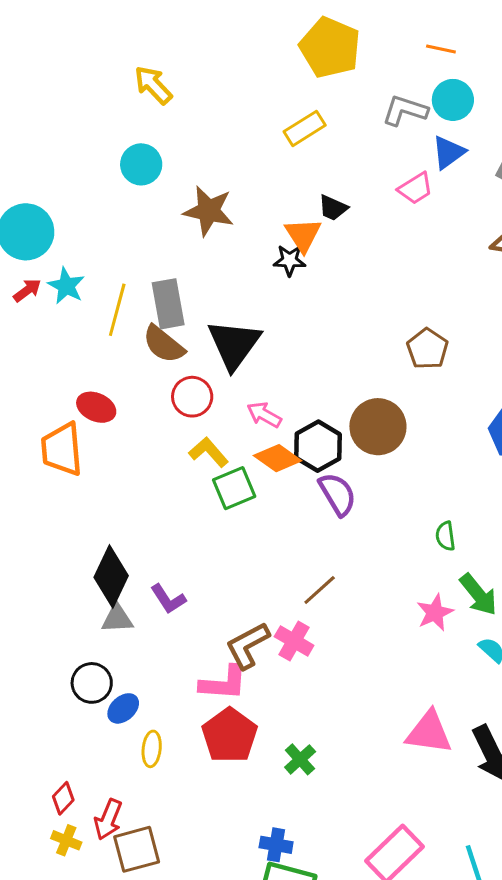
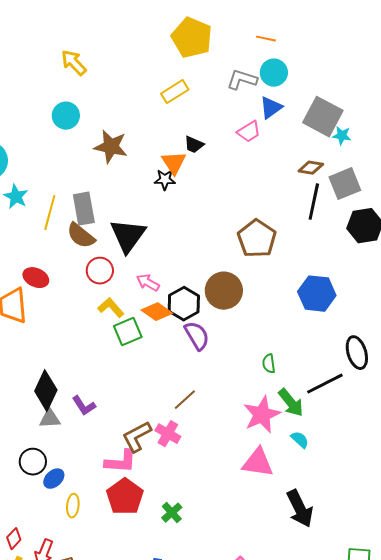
brown pentagon: (427, 349) -> (257, 239), size x1.4
pink star: (435, 613) -> (262, 415), size x1.5
pink triangle: (429, 732) -> (258, 463), moved

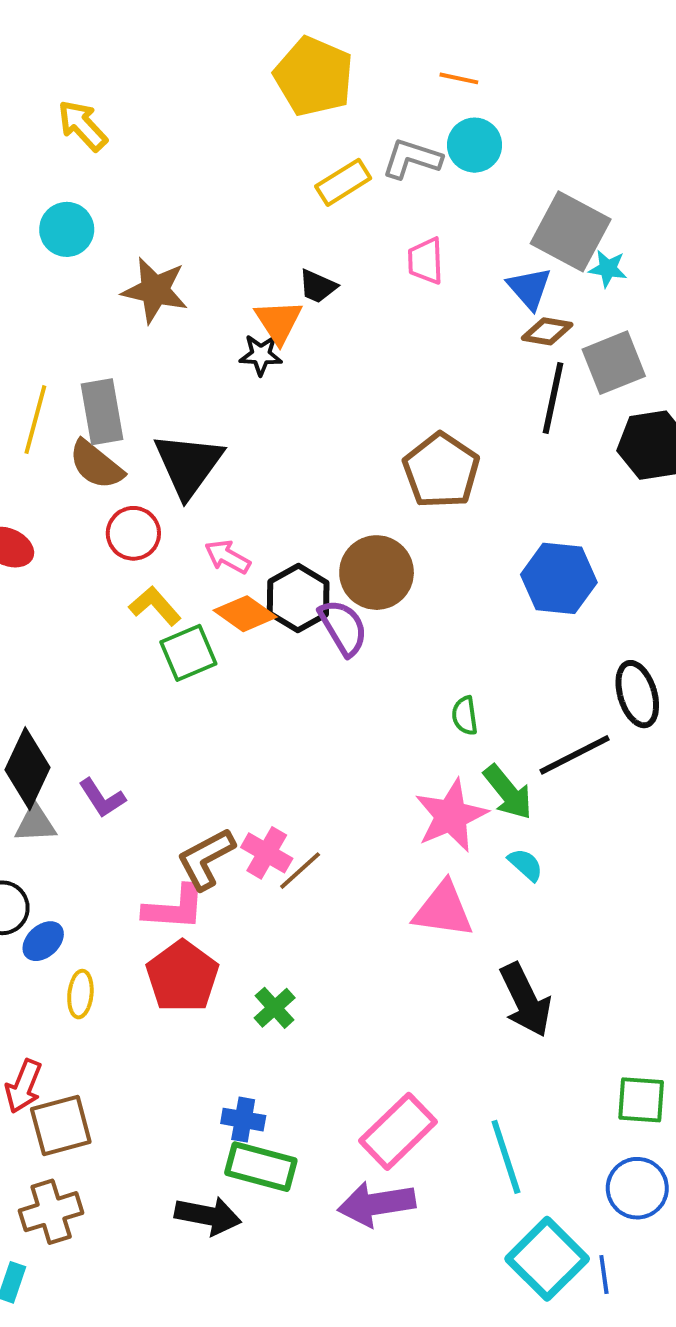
yellow rectangle: (175, 92) -> (343, 182), moved
blue triangle: (271, 108) -> (529, 288), moved, turned -35
pink trapezoid: (249, 132) -> (426, 261), turned 120
purple semicircle: (197, 336) -> (343, 627), moved
brown line: (185, 400) -> (300, 871), moved

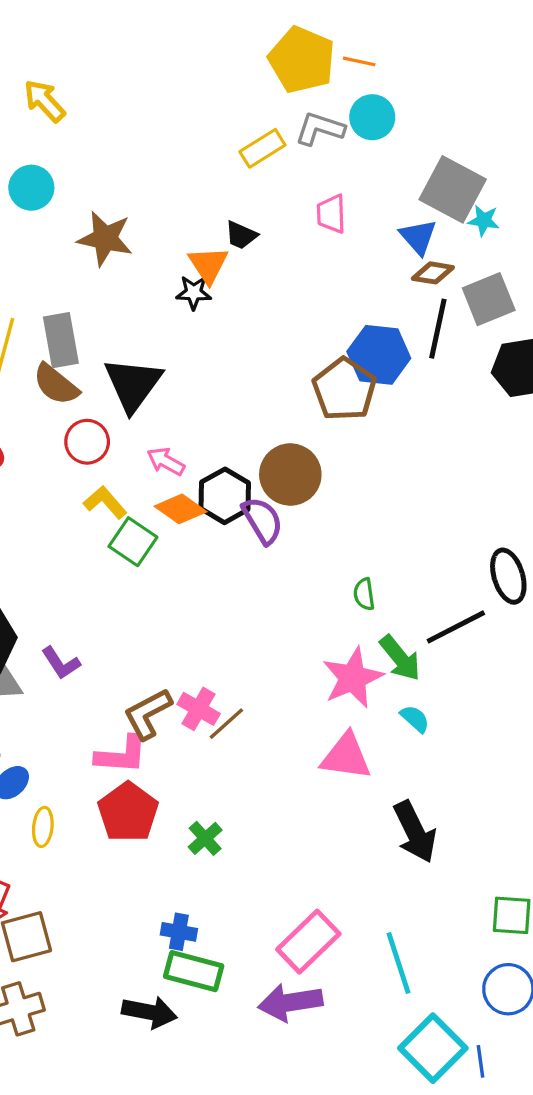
yellow pentagon: (314, 76) -> (302, 60), moved
blue hexagon: (559, 578) -> (379, 355), moved
green square: (188, 653) -> (133, 542), turned -33

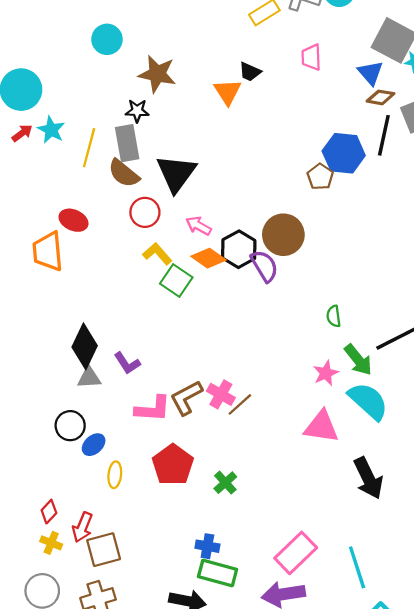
black star: (194, 293) -> (137, 111), moved
brown pentagon: (344, 389) -> (320, 177), size x0.6
pink star: (353, 678) -> (326, 373), size x0.6
cyan semicircle: (415, 719) -> (368, 401), size x2.0
pink L-shape: (122, 755) -> (153, 409), moved

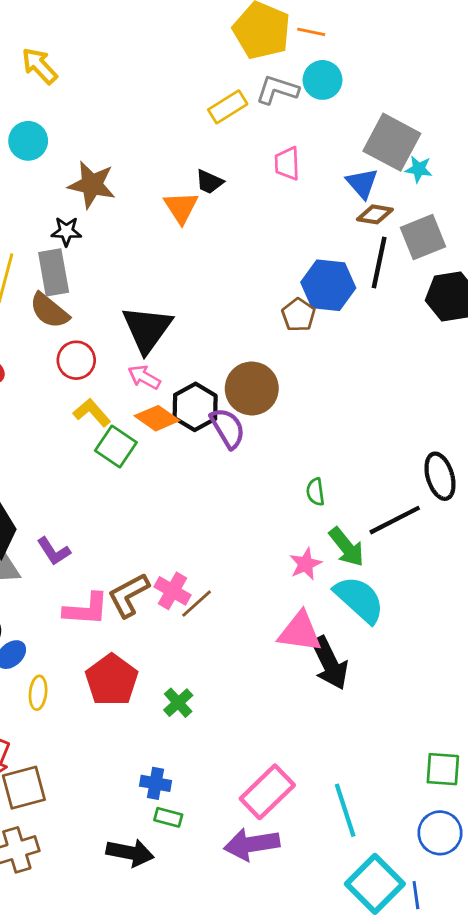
black triangle: (176, 173) -> (147, 329), moved
black arrow: (368, 478) -> (330, 663), moved
green rectangle: (218, 573) -> (168, 817), size x0.6

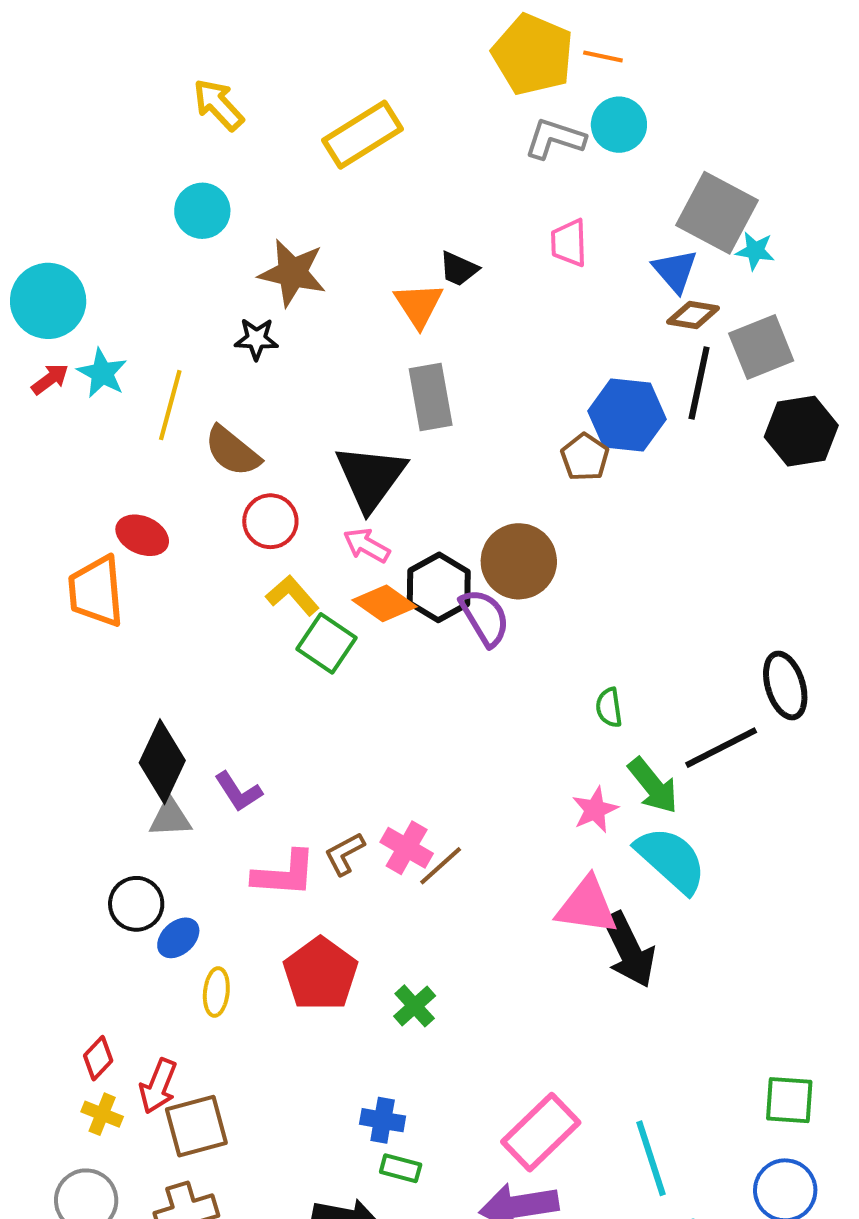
yellow rectangle: (228, 107) -> (363, 135), moved, size x1.4
gray rectangle: (54, 272) -> (431, 397), moved
brown L-shape: (129, 595) -> (345, 854), size x0.7

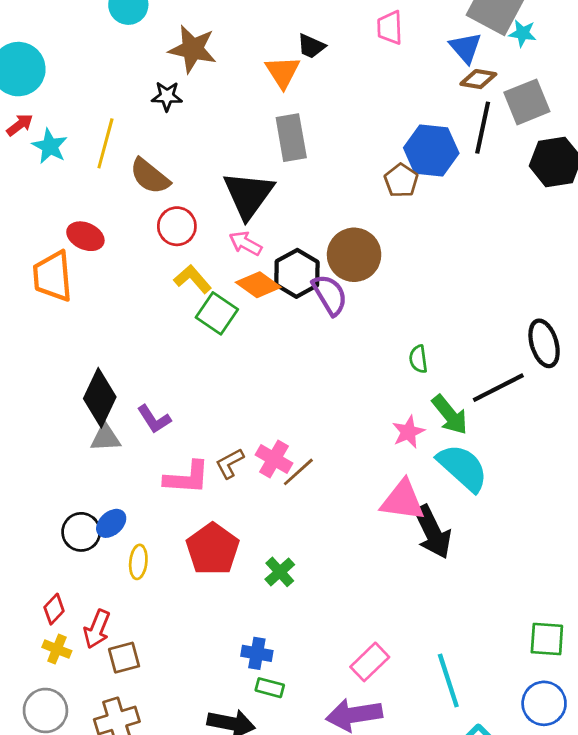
cyan star: (102, 373) -> (50, 146), moved
black circle: (136, 904) -> (81, 532), moved
brown square: (196, 1126) -> (124, 658), size x0.7
pink rectangle: (541, 1132) -> (370, 662), size x0.7

